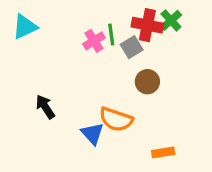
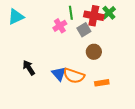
green line: (111, 35) -> (71, 13), moved
blue triangle: (92, 134) -> (59, 74), moved
orange rectangle: (163, 152) -> (102, 83), moved

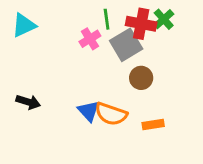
gray square: (84, 30) -> (126, 45), size x1.5
black arrow: (29, 68) -> (28, 102), moved, turned 140

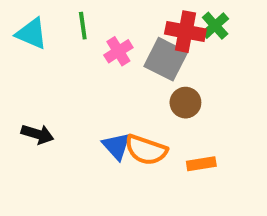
green line: (107, 19) -> (83, 26), moved
cyan triangle: (24, 25) -> (32, 34), turned 48
gray square: (126, 45) -> (166, 59), turned -32

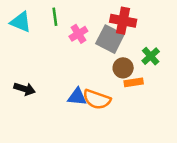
green cross: (215, 26) -> (151, 56), moved
blue triangle: (116, 146) -> (77, 97), turned -42
orange rectangle: (201, 164) -> (134, 82), moved

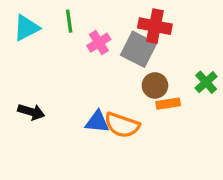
cyan triangle: (21, 22) -> (26, 28), turned -50
green cross: (151, 56) -> (206, 82), moved

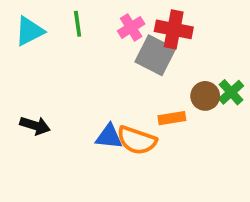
pink cross: (99, 43) -> (131, 27), moved
brown circle: (155, 85) -> (205, 96), moved
orange rectangle: (168, 104) -> (172, 118), moved

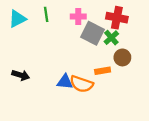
pink cross: (131, 27) -> (78, 17), turned 32
red cross: (174, 29) -> (117, 18), moved
green cross: (231, 92) -> (111, 38), moved

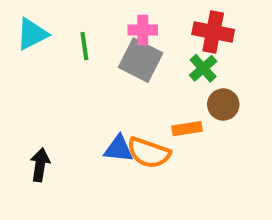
green line: (46, 14) -> (84, 46), moved
gray square: (93, 33) -> (141, 60), moved
black arrow: (21, 75) -> (40, 165), moved, turned -98

